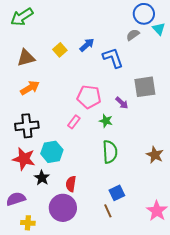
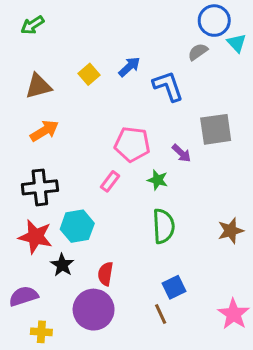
green arrow: (22, 17) -> (32, 25), size x0.7
brown star: (155, 155) -> (231, 231), turned 30

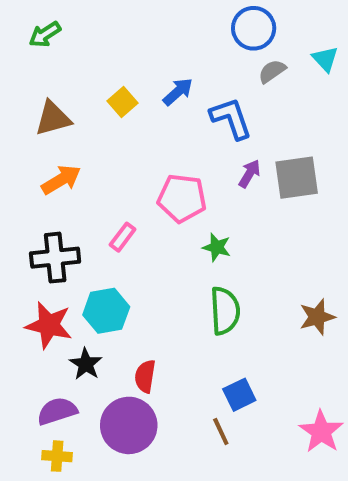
blue circle: (214, 21) -> (254, 28), moved
purple arrow: (181, 153) -> (249, 174), moved, turned -102
pink rectangle: (110, 181) -> (123, 237), moved
purple semicircle: (24, 296) -> (57, 411), moved

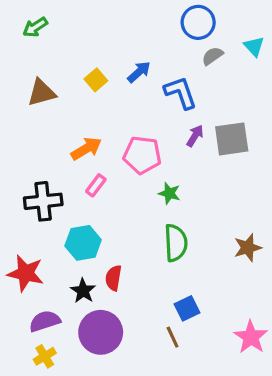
orange arrow: (61, 180) -> (86, 149), moved
red star: (49, 325) -> (26, 273), moved
black star: (86, 364) -> (83, 291), moved
red semicircle: (145, 376) -> (113, 278), moved
yellow cross: (57, 456) -> (45, 356), turned -35

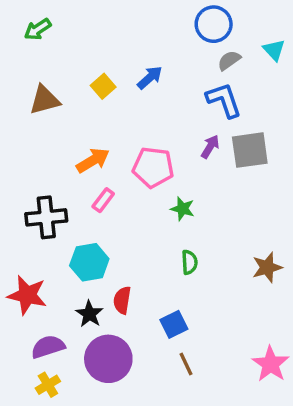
blue L-shape: (181, 93) -> (224, 100), moved
green semicircle: (176, 243) -> (189, 262), size x0.6
blue square: (187, 308) -> (174, 324), moved

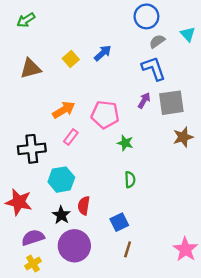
brown star: (267, 267) -> (183, 137), moved
brown line: (186, 364) -> (128, 249), turned 42

